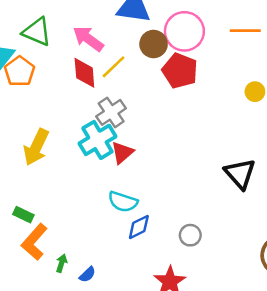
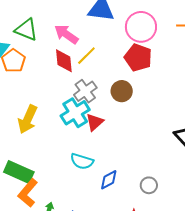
brown circle: (154, 44) -> (122, 91), moved
cyan semicircle: (123, 202) -> (82, 161), moved
green rectangle: (23, 215) -> (19, 172), size x1.8

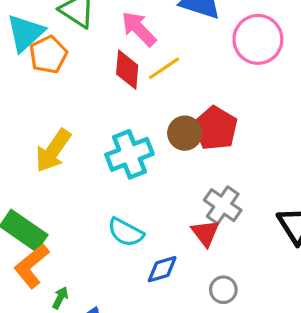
red pentagon: (138, 58) -> (215, 128), moved
gray cross: (85, 91) -> (223, 205), moved, turned -30
brown circle: (122, 91) -> (185, 133), moved
red triangle: (95, 122) -> (205, 233), moved, turned -36

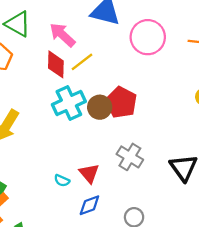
cyan cross: (129, 154) -> (69, 103), moved
cyan semicircle: (126, 232) -> (62, 181), size x0.6
red triangle: (205, 233) -> (89, 173), moved

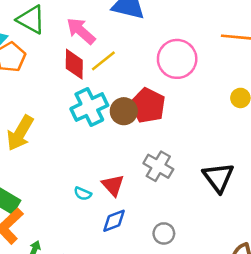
pink circle: (148, 37) -> (177, 59), moved

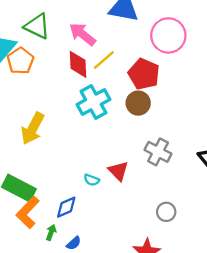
pink circle: (177, 59) -> (168, 35), moved
red pentagon: (148, 105) -> (144, 74), moved
brown circle: (124, 111) -> (138, 103), moved
blue diamond: (114, 221) -> (66, 207), moved

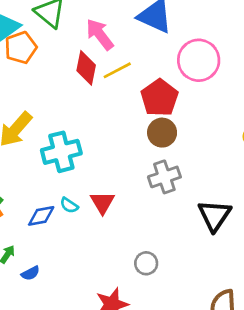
cyan cross: (93, 102) -> (61, 152), moved
brown circle: (138, 103) -> (162, 133), moved
gray cross: (158, 152) -> (164, 177), moved, turned 30
blue diamond: (66, 207) -> (41, 216), moved

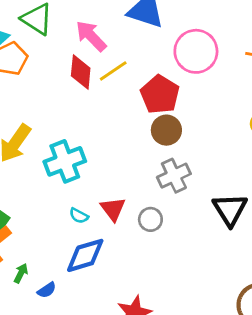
blue diamond: (41, 216) -> (85, 255), moved, size x1.4
gray circle: (146, 263) -> (150, 219), moved

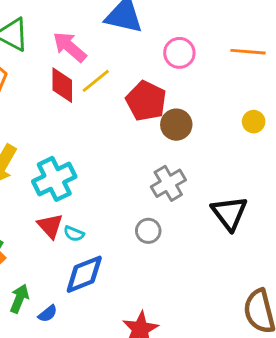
pink circle: (196, 51) -> (179, 53), size x0.7
brown circle: (166, 130) -> (176, 125), moved
red triangle: (113, 209) -> (50, 226), moved
green arrow: (21, 273) -> (19, 299), size x1.4

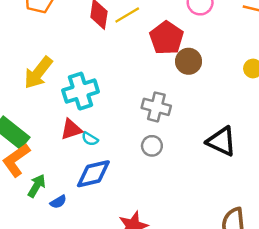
gray cross: (168, 183) -> (156, 107), moved, turned 36
black triangle: (229, 213) -> (221, 141), turned -36
red triangle: (50, 226) -> (71, 129), turned 45

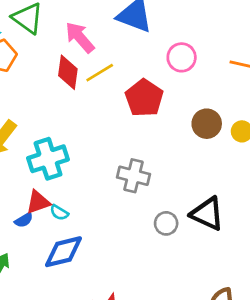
brown circle: (189, 61) -> (207, 124), moved
gray circle: (152, 146) -> (166, 223), moved
blue semicircle: (58, 202) -> (24, 220), moved

